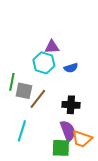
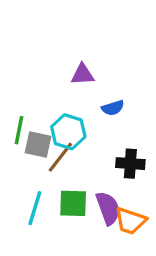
cyan hexagon: (44, 63) -> (68, 132), moved
black cross: (71, 105) -> (130, 164), moved
green square: (61, 148) -> (73, 203), moved

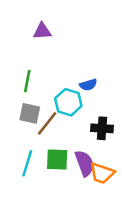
purple triangle: (83, 74) -> (42, 31), moved
green line: (19, 130) -> (27, 81), moved
cyan hexagon: (68, 132) -> (68, 102), moved

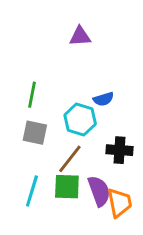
purple triangle: (42, 31) -> (80, 36), moved
brown line: (47, 123) -> (70, 159), moved
orange trapezoid: (102, 173) -> (120, 203), turned -120

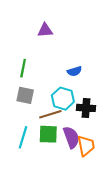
purple triangle: (80, 36) -> (45, 30), moved
cyan hexagon: (80, 119) -> (63, 99), moved
brown line: (70, 159) -> (50, 114), turned 35

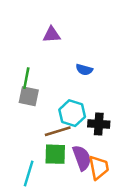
blue semicircle: (74, 71) -> (84, 70), moved, turned 32
gray square: (25, 95) -> (29, 96), moved
cyan line: (23, 137) -> (29, 174), moved

